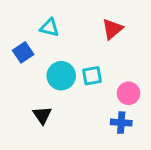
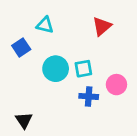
black triangle: (42, 115) -> (24, 120), moved
blue cross: (121, 123) -> (89, 96), moved

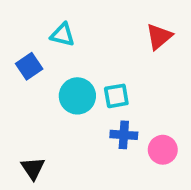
red triangle: (102, 26) -> (159, 37), moved
pink circle: (116, 85) -> (163, 150), moved

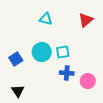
cyan triangle: (63, 35) -> (46, 19), moved
blue square: (29, 66) -> (16, 59), moved

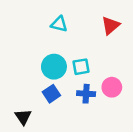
blue square: (16, 59) -> (51, 94), moved
pink circle: (88, 81) -> (112, 87), moved

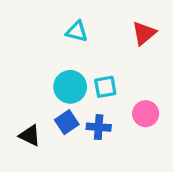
blue cross: (86, 94) -> (99, 127), moved
black triangle: (23, 117) -> (30, 135), moved, turned -30

